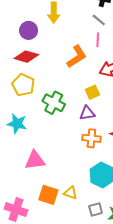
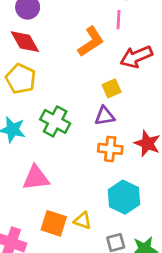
red diamond: (26, 57) -> (25, 42), turned 45
green cross: (54, 103) -> (55, 121), moved

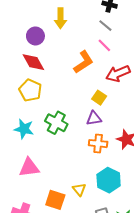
pink line: (118, 20) -> (104, 45), turned -48
yellow square: (112, 88) -> (99, 98), turned -32
pink triangle: (36, 178) -> (29, 168), moved
yellow triangle: (83, 221) -> (79, 189), moved, turned 32

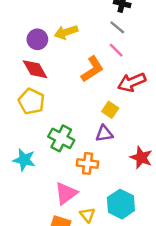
yellow arrow: (60, 18) -> (66, 32), moved, turned 72
cyan star: (24, 129) -> (24, 160), moved
orange cross: (98, 144) -> (88, 163), moved
pink triangle: (29, 168) -> (66, 193), moved, turned -30

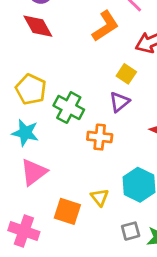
yellow pentagon: (31, 101) -> (31, 89), moved
purple triangle: (104, 134) -> (119, 102), turned -30
pink triangle: (66, 193) -> (34, 172), moved

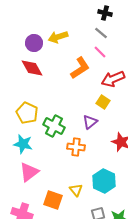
yellow square: (126, 74) -> (103, 102), moved

